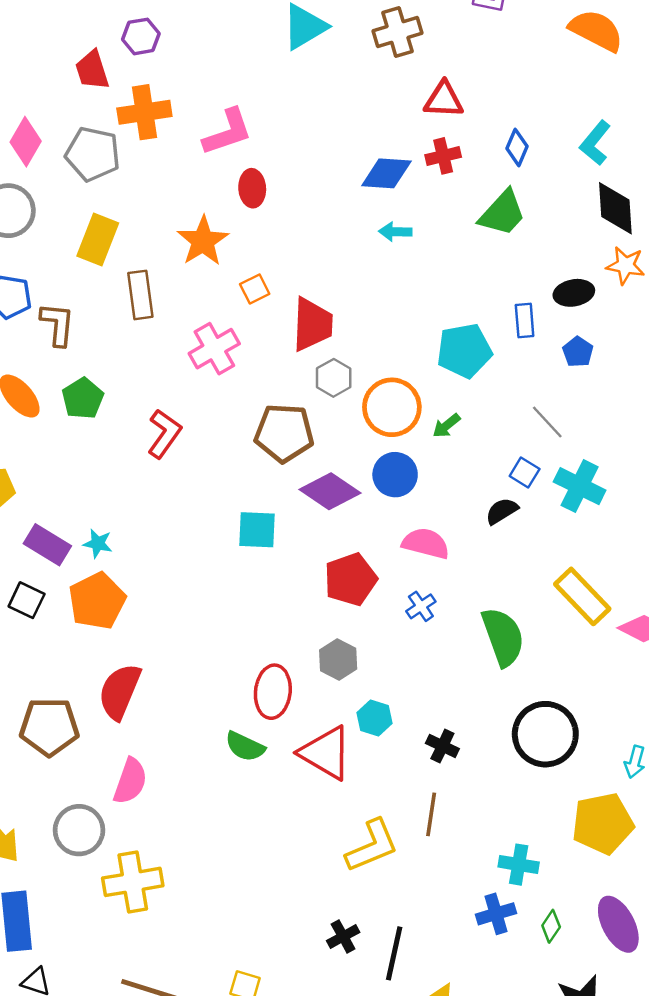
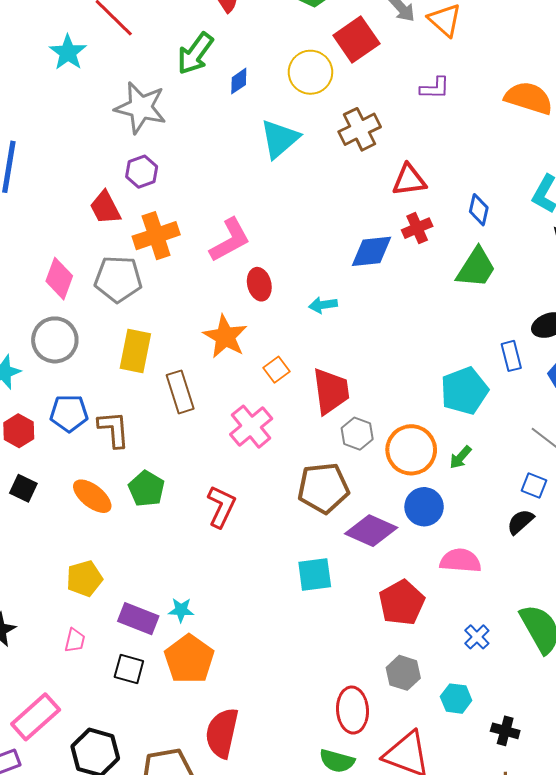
cyan arrow: (395, 232) -> (323, 305), moved
blue cross: (421, 606) -> (477, 637), moved
cyan hexagon: (374, 718) -> (456, 699), moved

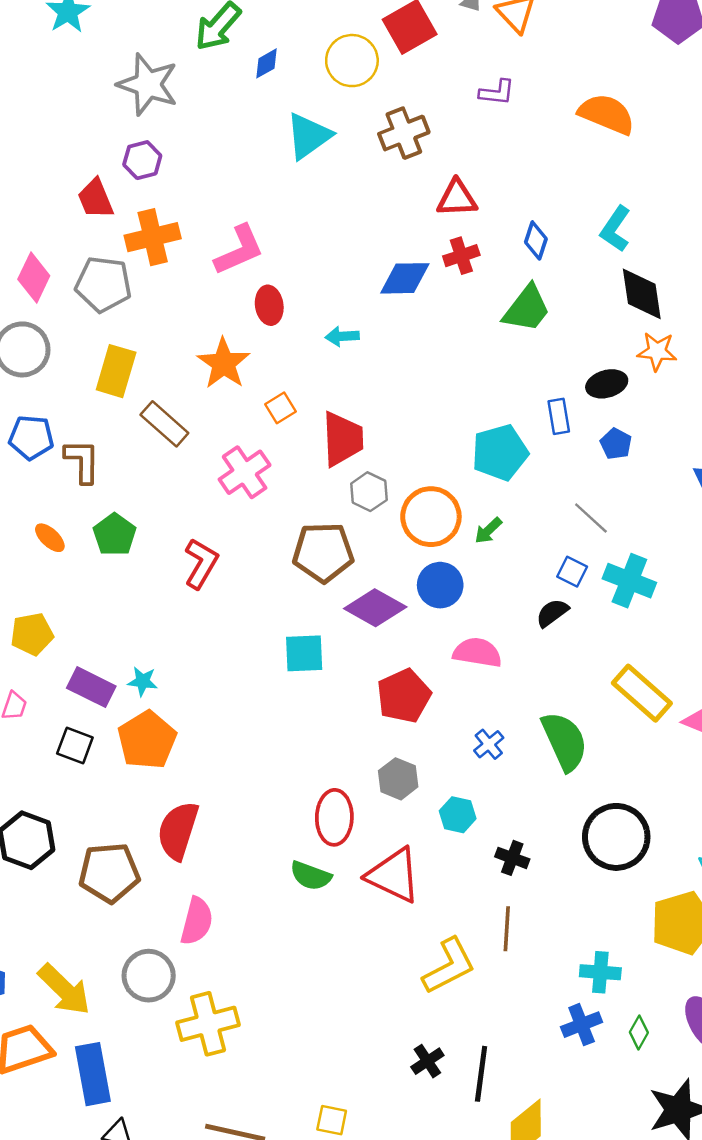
brown rectangle: (180, 392) -> (164, 424), turned -36
orange ellipse: (92, 496) -> (50, 538), size x0.7

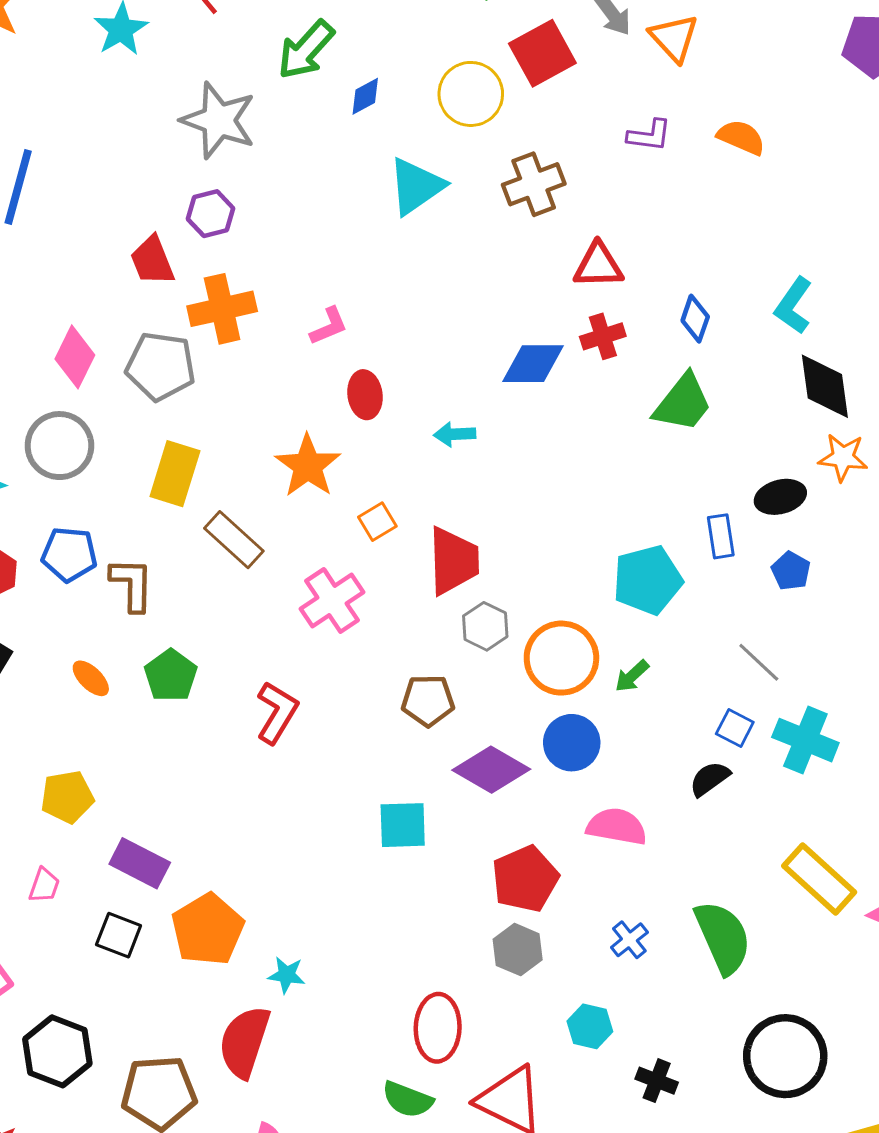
orange semicircle: (607, 114) -> (741, 137), moved, size x0.7
pink L-shape: (239, 250) -> (329, 326), size x0.6
brown pentagon: (323, 552) -> (428, 700), size x0.7
cyan star: (143, 681) -> (287, 975), moved
gray hexagon: (398, 779) -> (518, 950), moved

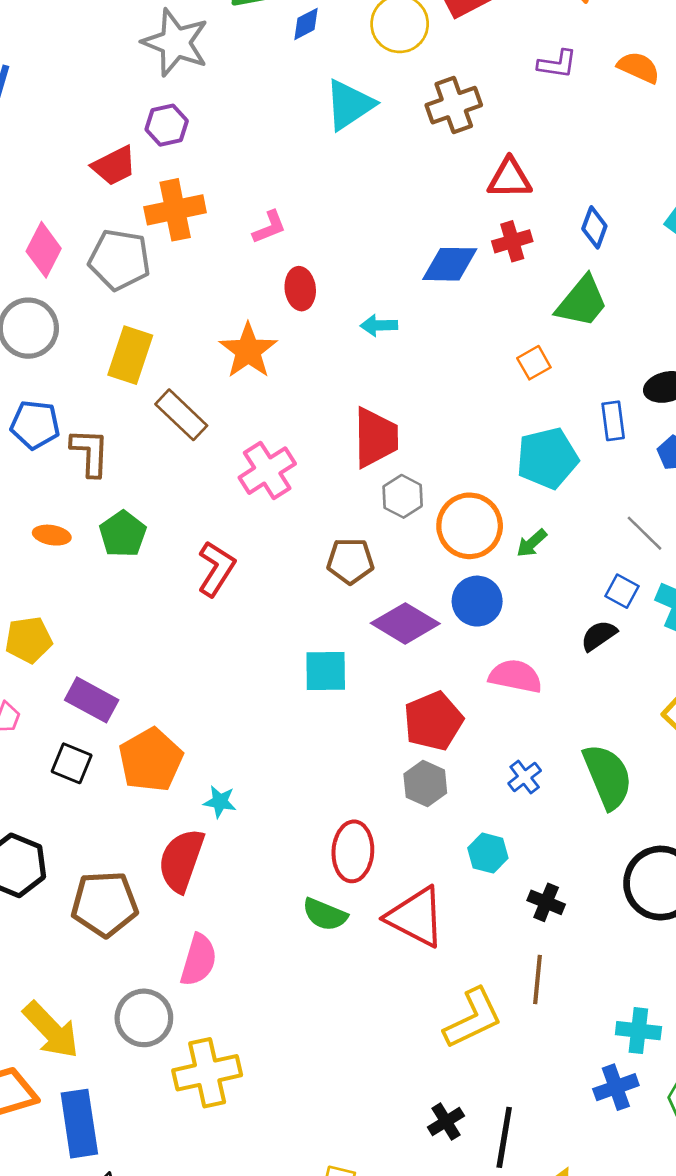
red trapezoid: (152, 261) -> (114, 166), turned -96
orange square: (377, 522) -> (534, 363), moved
orange ellipse: (91, 678) -> (52, 535), turned -36

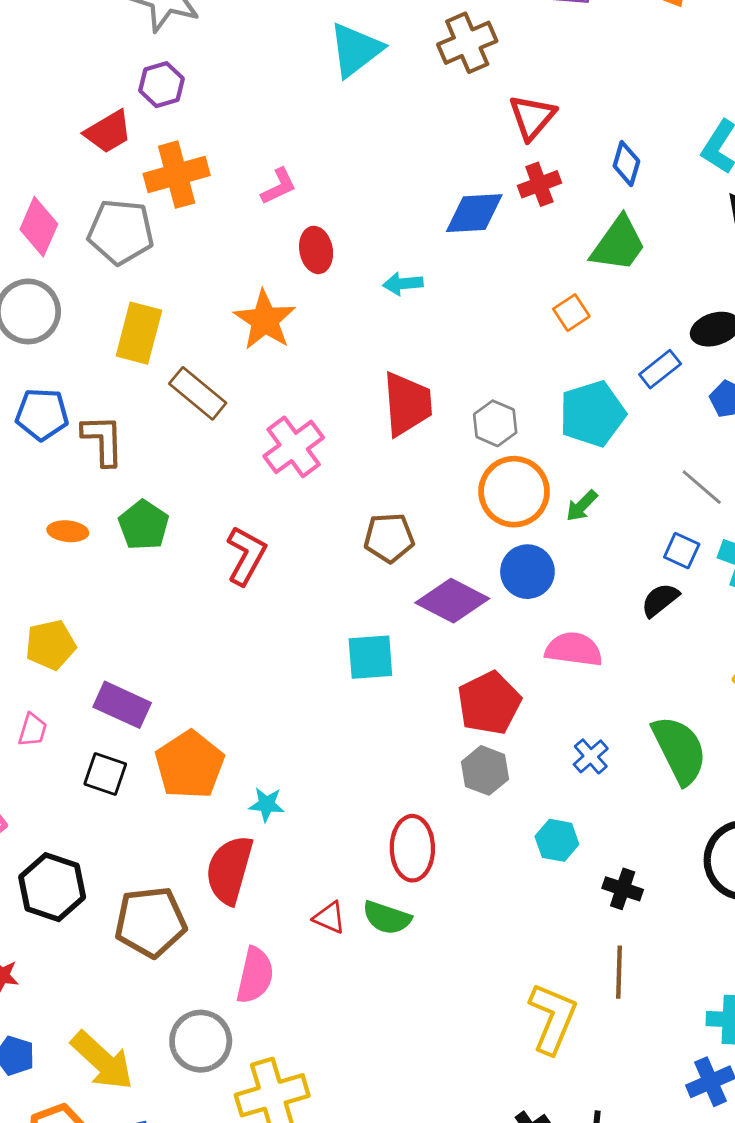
red triangle: (510, 178) -> (532, 117), turned -45
blue rectangle: (613, 421) -> (660, 369), turned 63
gray hexagon: (403, 496) -> (495, 423), moved
red triangle: (416, 917) -> (330, 918), moved, size x0.5
yellow L-shape: (473, 1018) -> (553, 1018), turned -38

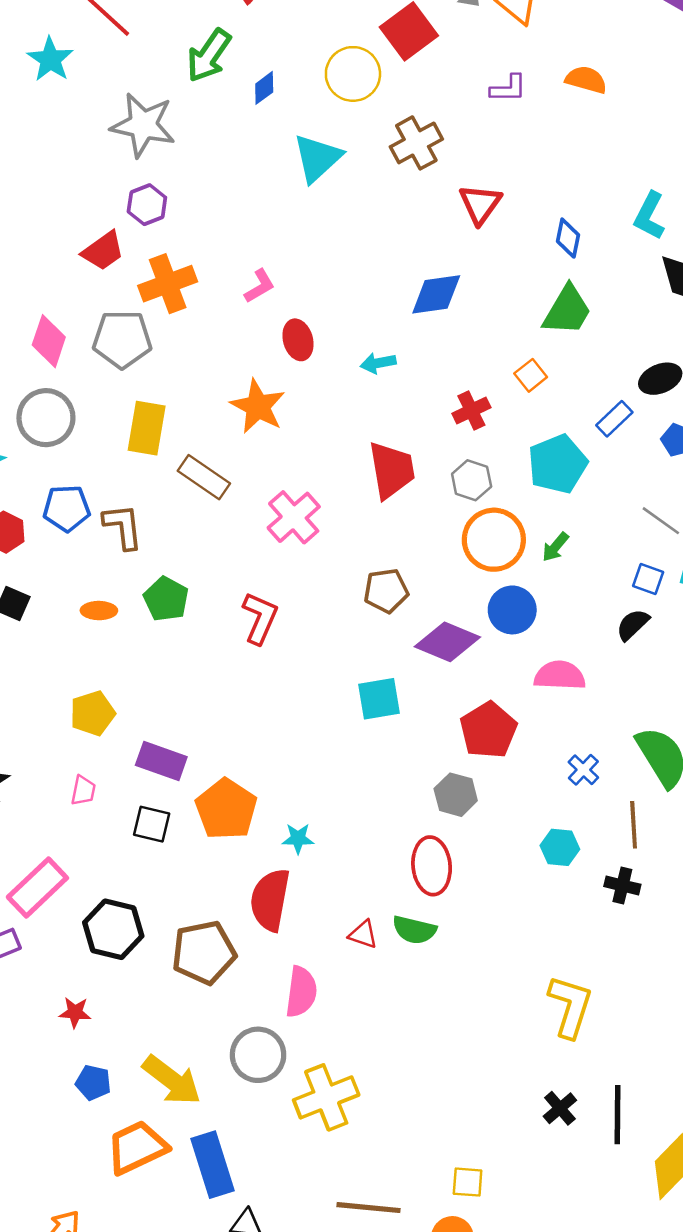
red cross: (539, 184) -> (471, 411), moved
gray hexagon: (485, 770) -> (456, 795), moved
brown line: (619, 972) -> (634, 825), moved

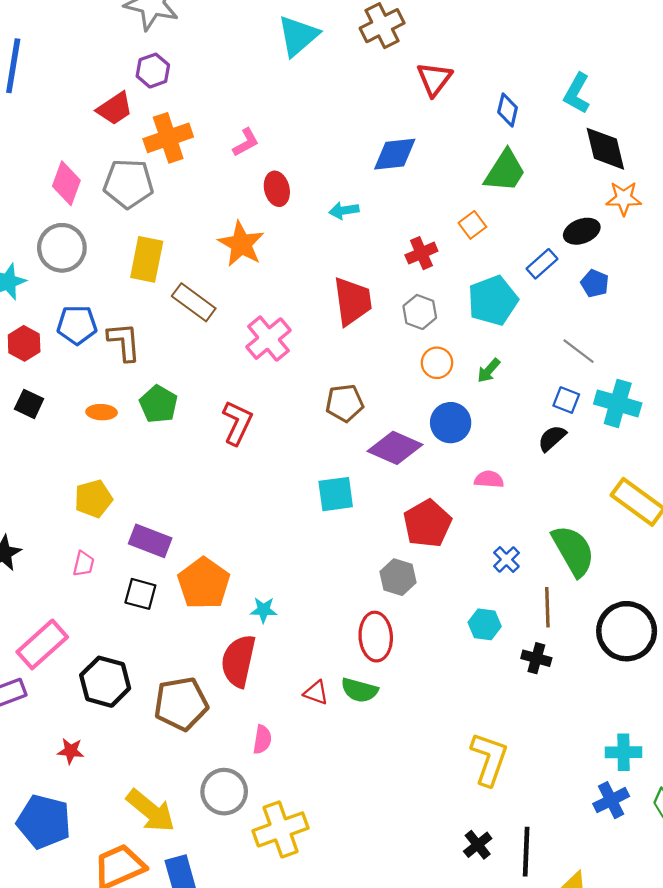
orange circle: (494, 540) -> (437, 363), size x0.6
pink semicircle: (560, 676) -> (489, 479), size x0.7
pink semicircle: (301, 992) -> (262, 740), size x0.7
blue pentagon: (93, 1083) -> (44, 822), moved, size x1.8

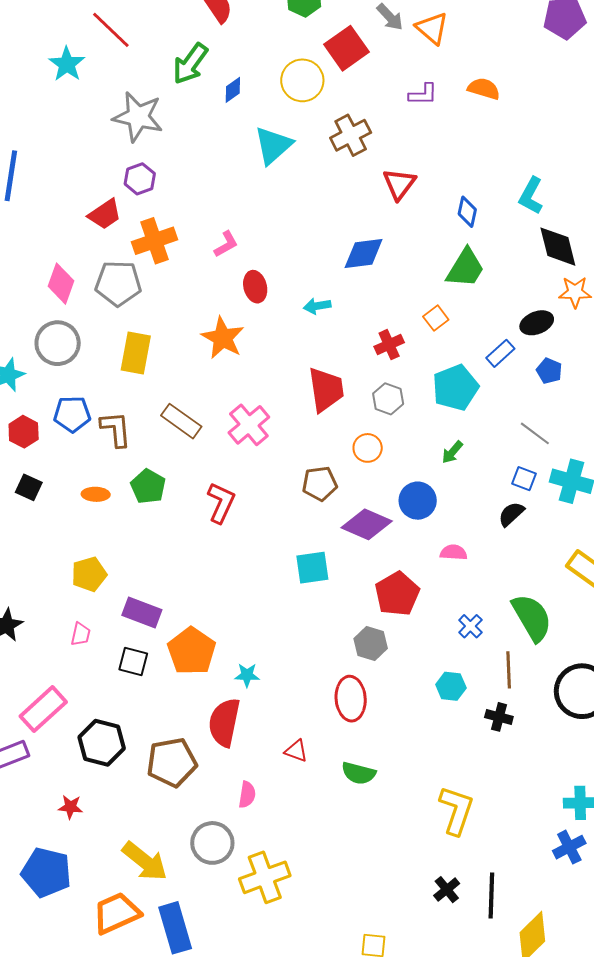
brown rectangle: (194, 302) -> (181, 421), moved
orange circle: (437, 363) -> (368, 448), moved
green semicircle: (359, 690) -> (359, 773), moved

